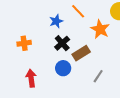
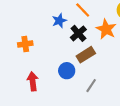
black cross: (62, 43) -> (78, 33), moved
gray line: (98, 76) -> (91, 86), moved

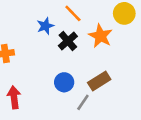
brown rectangle: (86, 55) -> (99, 81), moved
blue circle: (67, 71) -> (64, 82), moved

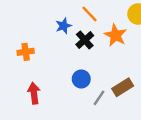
brown rectangle: (99, 81) -> (123, 87), moved

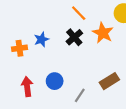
blue star: (63, 26) -> (41, 39), moved
blue circle: (81, 79) -> (55, 81), moved
gray line: (99, 98) -> (80, 95), moved

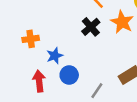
blue star: (41, 39) -> (55, 56), moved

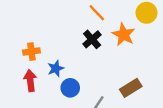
red arrow: (39, 81) -> (30, 81), moved

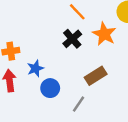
brown rectangle: (131, 88) -> (96, 76), moved

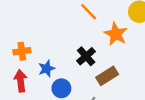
black cross: (72, 39) -> (86, 56), moved

